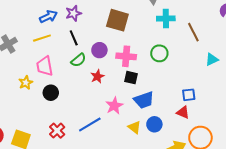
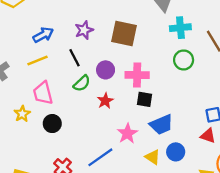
purple star: (73, 13) -> (84, 30), moved
green circle: (159, 53) -> (184, 60), moved

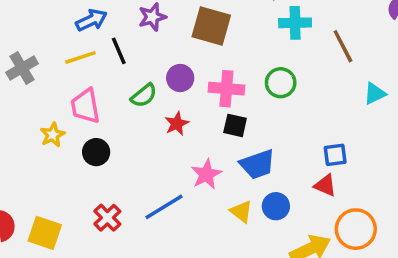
black line: (74, 58) -> (119, 51), moved
green circle: (184, 60) -> (281, 83), moved

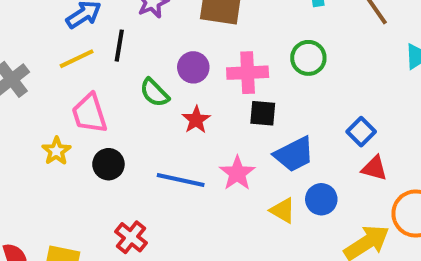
black line: (119, 51) -> (119, 46), turned 40
green semicircle: (144, 96) -> (154, 93), turned 92
blue square: (335, 155) -> (361, 132), moved, turned -30
blue line: (164, 207) -> (181, 180), moved, turned 51

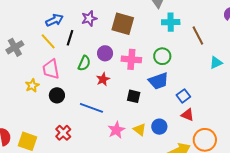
yellow line: (77, 59) -> (48, 41), turned 66
green semicircle: (154, 93) -> (84, 63), turned -119
black square: (263, 113) -> (134, 96), moved
blue trapezoid: (294, 154) -> (158, 81), moved
pink star: (237, 173) -> (116, 130), moved

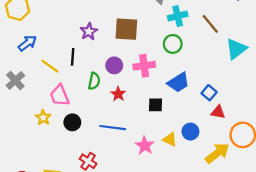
blue arrow: (55, 20) -> (27, 43), moved
green circle: (162, 56) -> (173, 44), moved
cyan triangle: (216, 63) -> (236, 49), size x1.5

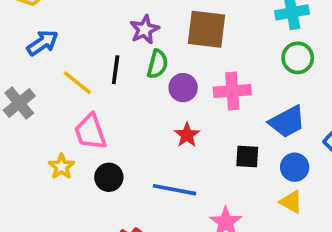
green circle: (173, 44) -> (298, 58), moved
green semicircle: (94, 81) -> (157, 64), moved
blue circle: (190, 132) -> (295, 167), moved
yellow triangle: (170, 139) -> (291, 202), moved

